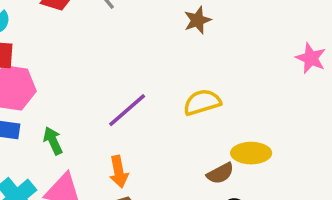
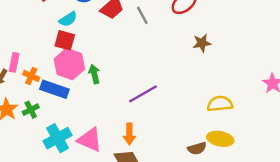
yellow semicircle: (202, 102) -> (220, 104), moved
green arrow: (53, 141) -> (94, 74), moved

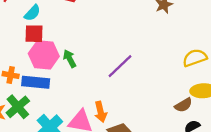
green cross: (31, 110) -> (18, 107), size x1.5
orange arrow: (129, 134) -> (101, 112), moved

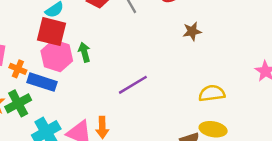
red square: (34, 34) -> (51, 32), size x1.4
green arrow: (70, 59) -> (84, 52), moved

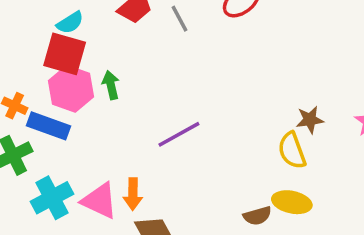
brown star: (192, 31) -> (310, 120), moved
yellow semicircle: (212, 93) -> (292, 151), turned -105

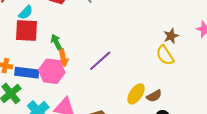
pink hexagon: (71, 89) -> (52, 71), moved
orange arrow: (133, 194) -> (63, 58), moved
yellow ellipse: (292, 202) -> (136, 94), moved, turned -55

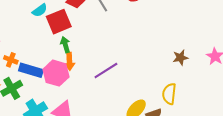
red square: (27, 31) -> (59, 22), moved, turned -35
yellow semicircle: (165, 55) -> (169, 94), moved, turned 30

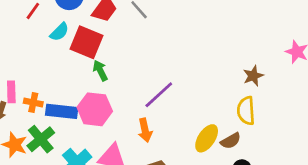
red square: (59, 22) -> (87, 42), turned -35
brown star: (180, 58) -> (253, 76), moved
orange arrow: (69, 61) -> (145, 130), moved

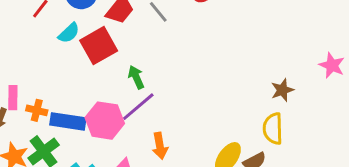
red square: (87, 42) -> (99, 46), turned 36
green arrow: (100, 71) -> (136, 77), moved
purple line: (159, 95) -> (138, 107), moved

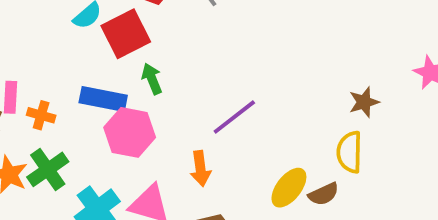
green arrow: (136, 77) -> (152, 79), moved
purple line: (138, 107) -> (234, 117), moved
blue rectangle: (68, 121) -> (103, 99), moved

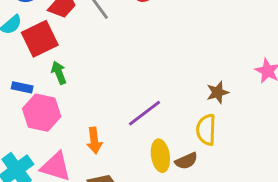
blue rectangle: (103, 99) -> (22, 87), size x0.6
purple line: (234, 117) -> (144, 113), moved
yellow ellipse: (289, 188) -> (160, 156), turned -48

